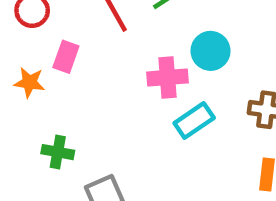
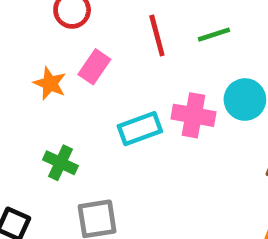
cyan rectangle: (194, 120) -> (140, 129), moved

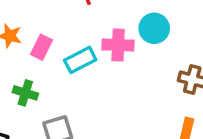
pink rectangle: (94, 67) -> (41, 47), moved

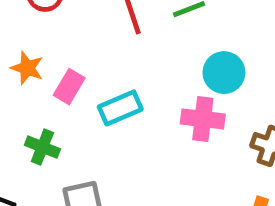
pink cross: (118, 45) -> (203, 119), moved

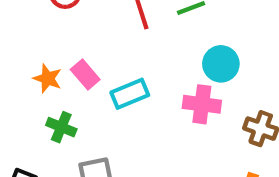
orange star: (27, 68) -> (48, 78), moved
pink rectangle: (69, 87) -> (85, 74), turned -72

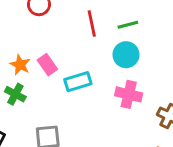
cyan circle: (221, 64) -> (126, 55), moved
green cross: (61, 127) -> (15, 94), moved

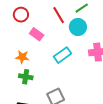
cyan circle: (126, 55) -> (78, 27), moved
pink rectangle: (47, 65) -> (37, 34), moved

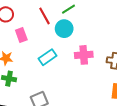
pink rectangle: (37, 34) -> (21, 35), turned 32

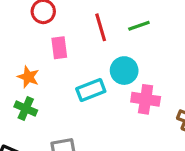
cyan circle: (64, 29) -> (124, 71), moved

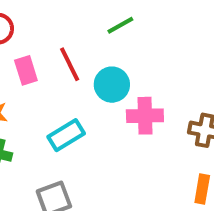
red line: (101, 27) -> (70, 64), moved
cyan rectangle: (91, 90) -> (66, 135), moved

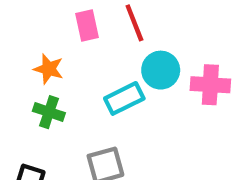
cyan circle: (112, 85) -> (161, 70), moved

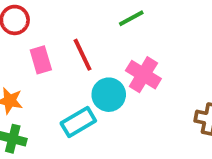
pink cross: (210, 85) -> (143, 75), moved, turned 32

